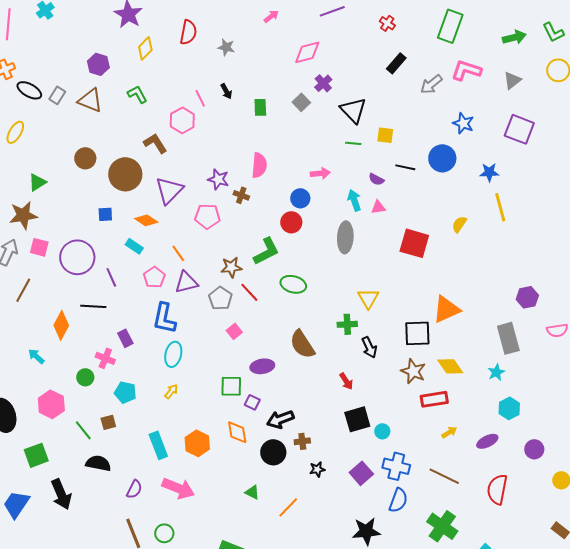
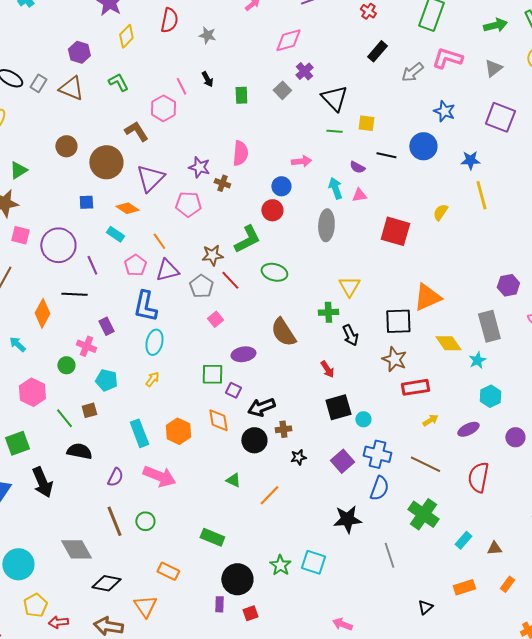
yellow diamond: (450, 366) -> (448, 343), moved

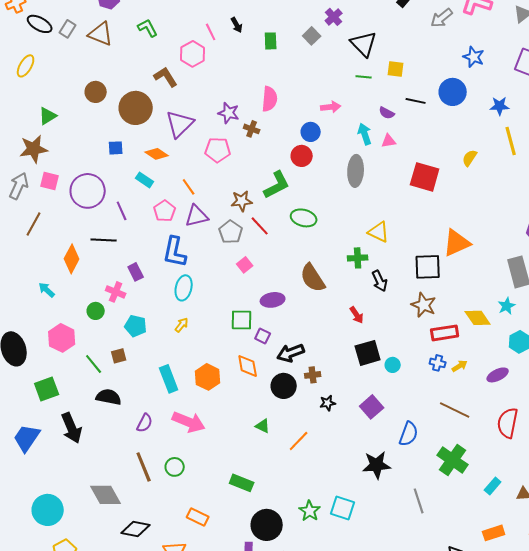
yellow triangle: (349, 286) -> (379, 232), turned -35
yellow diamond: (448, 343) -> (478, 318), moved
blue cross: (377, 454) -> (438, 363), moved, size x0.6

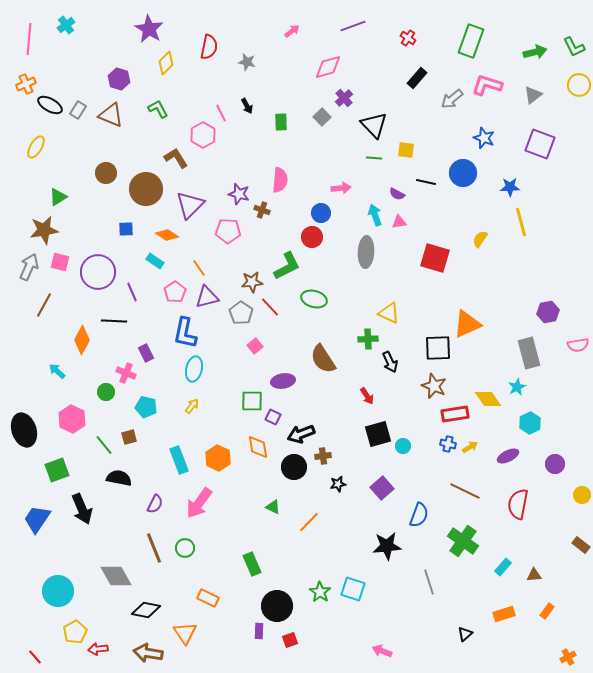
pink arrow: (189, 422) -> (199, 503), turned 104
green rectangle: (242, 483) -> (252, 564), turned 45

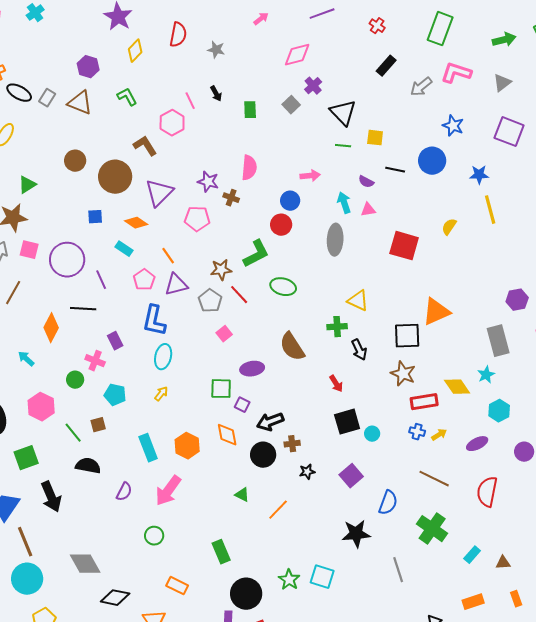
brown line: (154, 548) -> (25, 542), moved
orange rectangle: (547, 611) -> (516, 599), turned -56

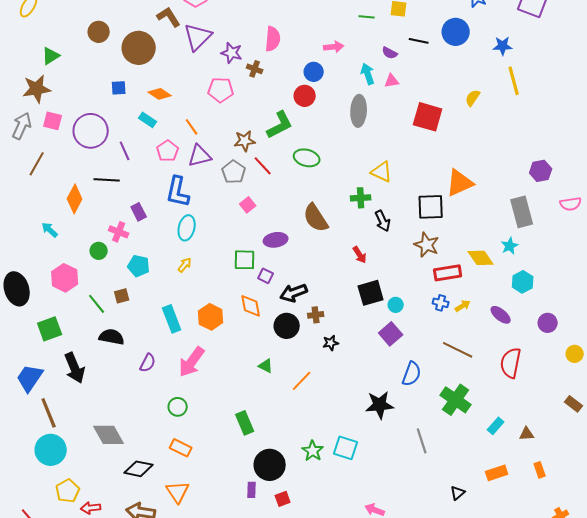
purple triangle: (159, 193) -> (198, 37), moved
purple ellipse: (477, 444) -> (501, 315), turned 65
purple square: (351, 476) -> (391, 334), moved
orange rectangle: (177, 586) -> (181, 448), moved

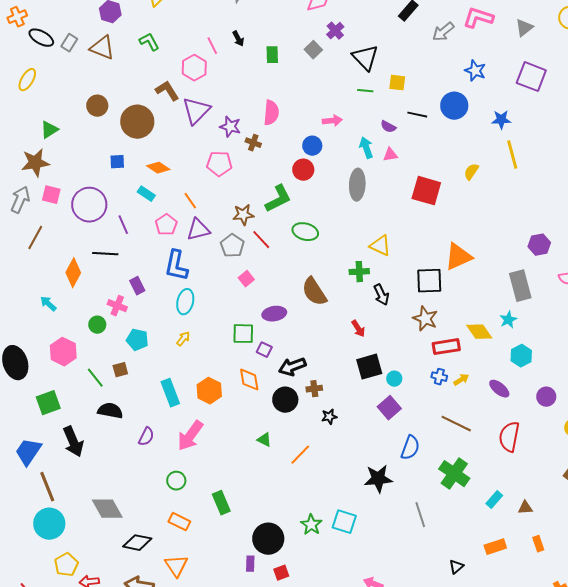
green rectangle: (245, 423) -> (221, 503), moved

